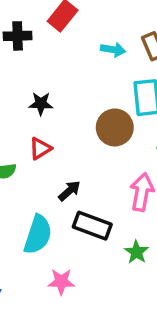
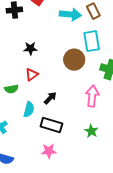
cyan arrow: (113, 50) -> (70, 14), size x1.5
black rectangle: (92, 226) -> (51, 125), moved
cyan semicircle: (38, 235) -> (29, 109), moved, size x0.7

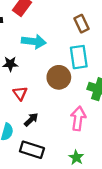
cyan arrow: (70, 14) -> (34, 41), moved
red triangle: (32, 74) -> (20, 93), moved, turned -32

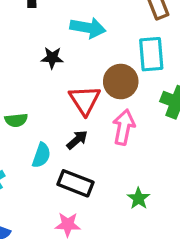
red triangle: (20, 93) -> (85, 100), moved, size x1.5
pink arrow: (78, 118) -> (124, 127), moved

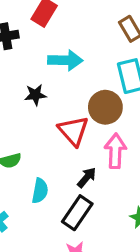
black arrow: (77, 140) -> (87, 178), moved
black rectangle: (75, 183) -> (77, 213), turned -68

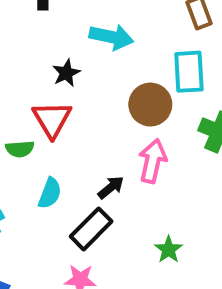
black star: (35, 95) -> (66, 73), turned -30
red triangle: (73, 131) -> (52, 119), moved

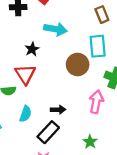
pink arrow: (153, 161) -> (96, 102), moved
black arrow: (111, 187) -> (58, 110), turned 40

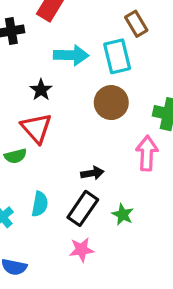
cyan rectangle: (98, 46) -> (117, 56), moved
cyan semicircle: (25, 114) -> (40, 204), moved
green star: (90, 142) -> (123, 215), moved

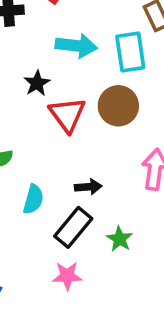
red triangle: (36, 128) -> (67, 115), moved
cyan semicircle: (40, 204) -> (33, 199), moved

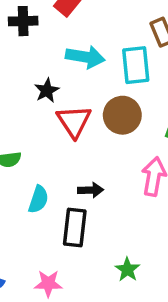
black rectangle: (73, 227) -> (75, 228), turned -36
green star: (120, 239) -> (127, 270), moved
pink star: (67, 276) -> (48, 283), moved

